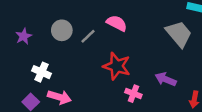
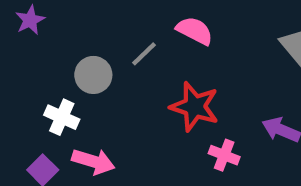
gray circle: (62, 30) -> (93, 75), moved
purple star: (24, 36) -> (30, 20), moved

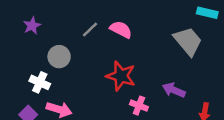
purple star: (30, 20) -> (32, 26), moved
gray line: (144, 54) -> (90, 30), moved

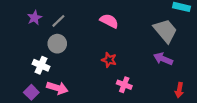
gray line: (90, 30) -> (58, 21), moved
red star: (121, 76) -> (109, 60), size x0.6
purple arrow: (174, 90) -> (163, 59), moved

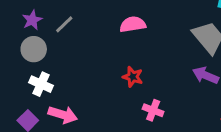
pink semicircle: (109, 21) -> (133, 24), turned -36
gray circle: (57, 44) -> (34, 49), moved

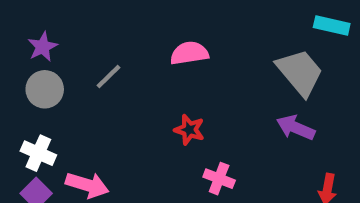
gray line: (64, 24) -> (108, 77), moved
white cross: (41, 84) -> (38, 153), moved

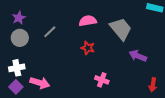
gray trapezoid: (300, 72) -> (121, 29), moved
red star: (189, 130) -> (88, 48), moved
white cross: (38, 153) -> (17, 68), turned -35

